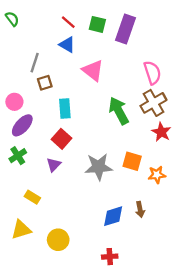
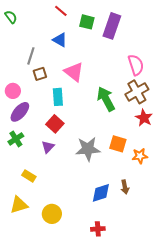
red line: (68, 22) -> (61, 11), moved
pink triangle: (93, 70) -> (74, 72), moved

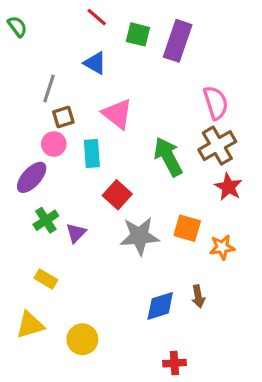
pink circle: (13, 91) -> (54, 144), moved
red square: (55, 124) -> (117, 195), moved
green cross: (16, 139) -> (46, 220), moved
red cross: (98, 229) -> (174, 363), moved

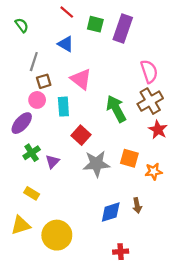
green semicircle: (17, 27) -> (22, 25), moved
yellow circle: (82, 339) -> (57, 235), size x1.4

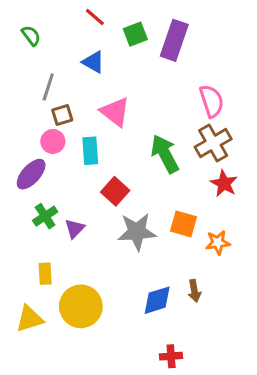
green square: (95, 24) -> (135, 34), turned -35
yellow rectangle: (32, 193) -> (45, 274), turned 56
yellow circle: (57, 235) -> (81, 306), moved

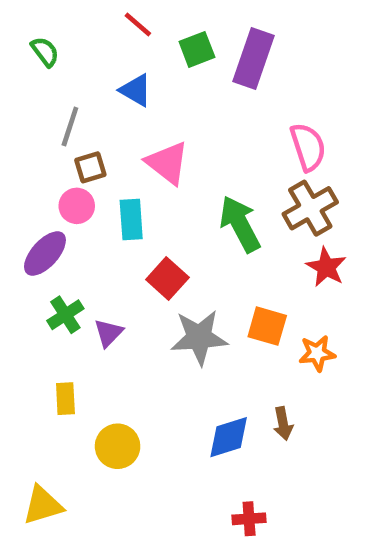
yellow circle: (81, 306) -> (118, 446), size x0.7
yellow triangle: (30, 319) -> (43, 505), moved

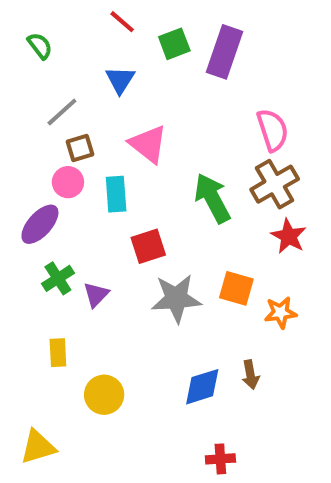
blue triangle: (136, 90) -> (120, 80), turned 32
gray line: (70, 127) -> (62, 112), turned 30
red square: (167, 278) -> (148, 246), turned 30

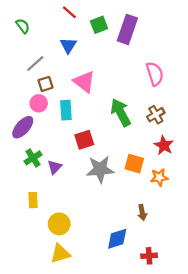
brown cross: (275, 184) -> (156, 115), moved, size x0.7
red star: (289, 236) -> (164, 145), moved
blue diamond: (202, 387) -> (117, 239), moved
yellow triangle: (38, 447) -> (60, 253), moved
red cross: (220, 459) -> (149, 256), moved

